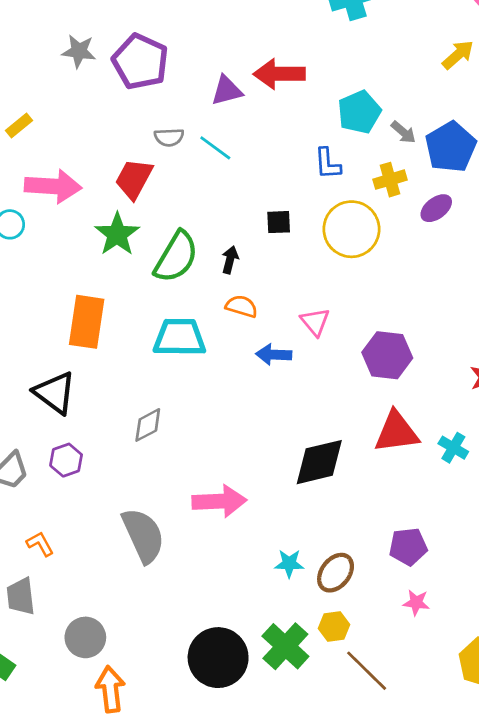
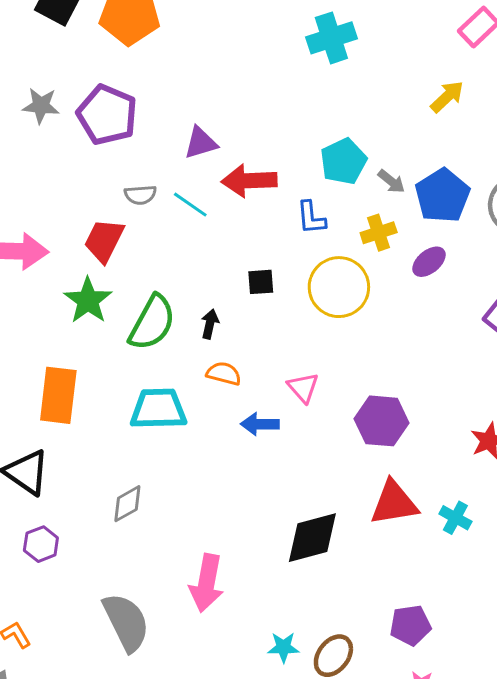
red arrow: (279, 74) -> (249, 181), moved
pink arrow: (219, 501) -> (206, 583), turned 105

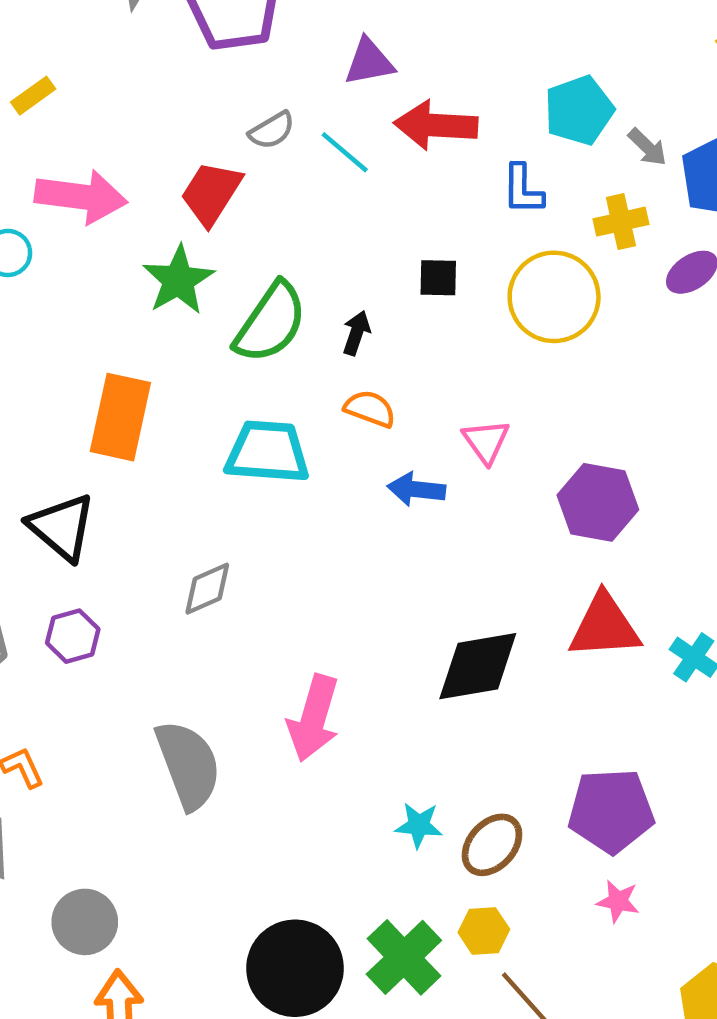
gray semicircle: (140, 195) -> (272, 130), turned -32
purple pentagon: (410, 625) -> (611, 811), size x1.4

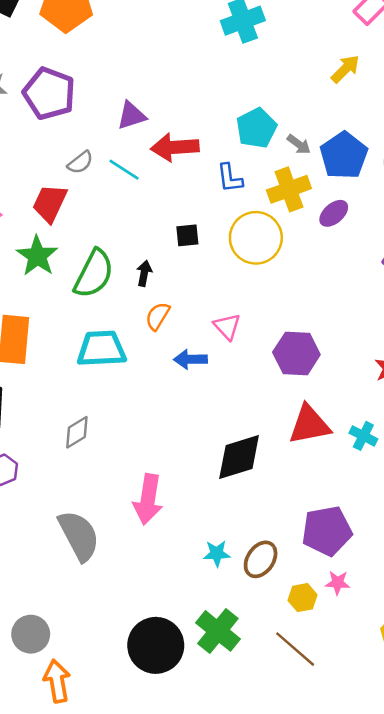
yellow cross: (621, 222) -> (289, 189), size x1.4
orange semicircle: (370, 409) -> (158, 316), turned -72
yellow hexagon: (484, 931) -> (302, 598), moved

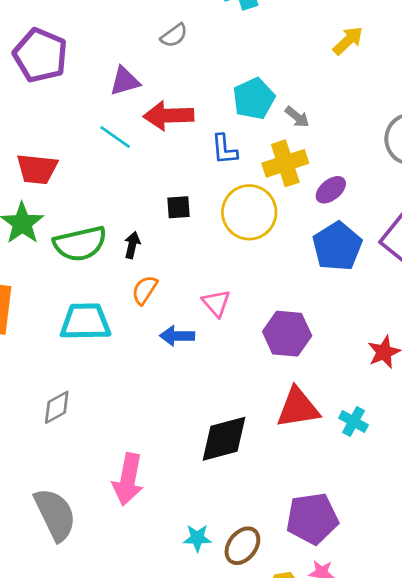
blue pentagon: (344, 155) -> (337, 246), moved
gray semicircle: (80, 162) -> (174, 35), moved
red trapezoid: (50, 203) -> (37, 169), turned -111
green semicircle: (94, 274) -> (80, 244), turned 48

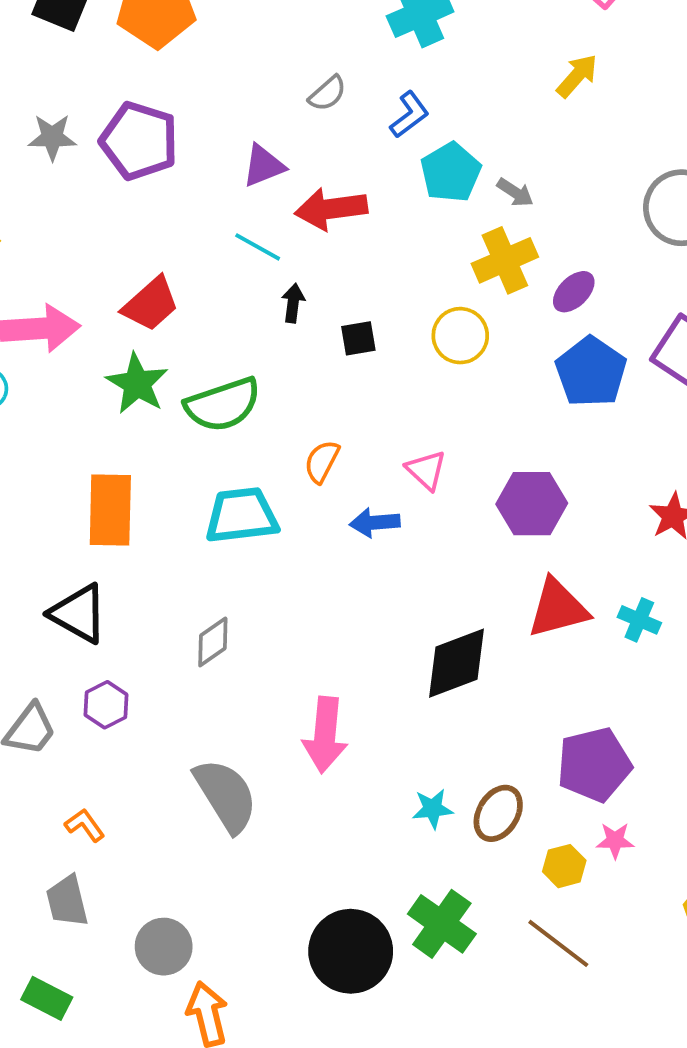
blue L-shape: (224, 149) -> (409, 115), moved, turned -116
red trapezoid: (37, 169) -> (151, 304), turned -42
yellow circle: (249, 212) -> (460, 336), size x0.7
black arrow: (132, 245) -> (293, 303), moved

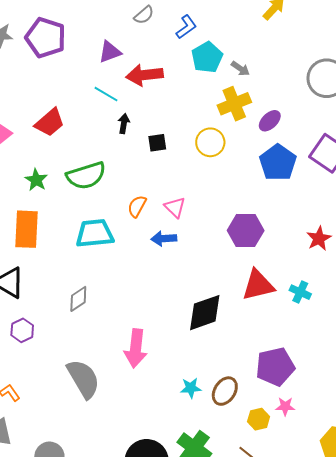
green star: (137, 384) -> (36, 180), moved, size x0.7
pink triangle: (426, 470) -> (175, 207), moved

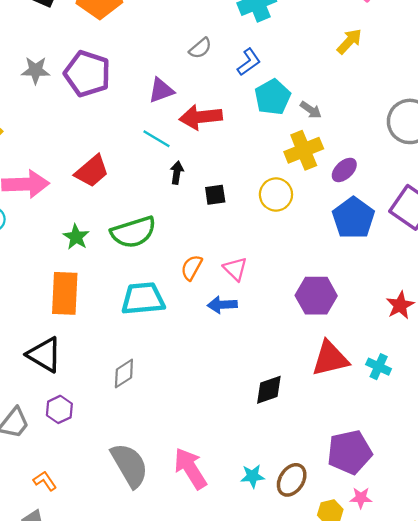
black diamond: (205, 313) -> (269, 390), size x0.7
pink arrow: (136, 348) -> (190, 468), moved, turned 141

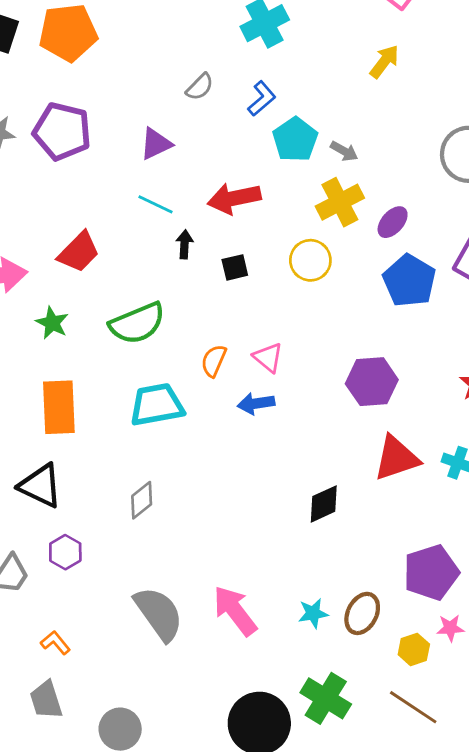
red arrow: (201, 117) -> (234, 198), moved
green star: (76, 237) -> (52, 323), moved

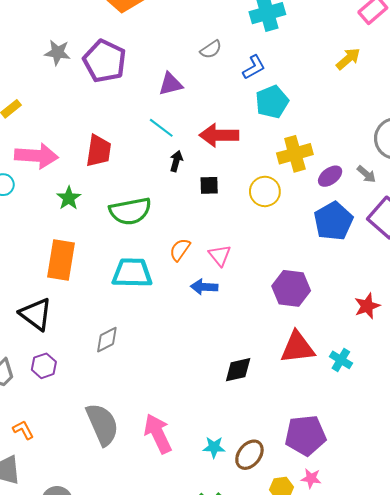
gray arrow: (344, 151) -> (366, 174), moved
red trapezoid: (79, 252) -> (99, 151), turned -48

